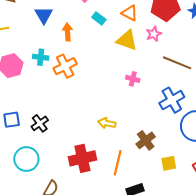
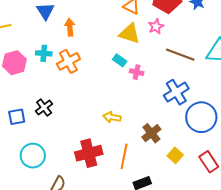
cyan rectangle: (99, 18) -> (120, 60), moved
black cross: (40, 123) -> (44, 108), moved
yellow square: (169, 163) -> (175, 155), turned -35

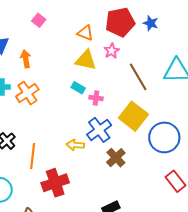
brown line: (180, 55) -> (138, 77), turned 44
blue cross: (176, 92) -> (99, 130), moved
yellow square: (175, 155) -> (133, 116), moved, size x1.8
orange line: (124, 156) -> (33, 156), moved

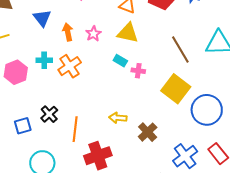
pink star: (112, 51) -> (93, 34), moved
blue cross: (99, 130) -> (185, 156), moved
brown cross: (116, 158) -> (148, 132), moved

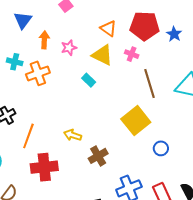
pink cross: (138, 71) -> (132, 54), moved
blue circle: (207, 110) -> (161, 148), size x0.5

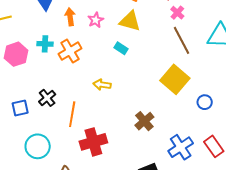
pink cross: (132, 54) -> (177, 13), moved, turned 32
yellow arrow: (73, 135) -> (102, 85), moved

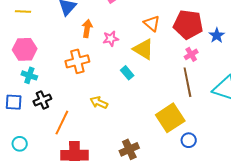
cyan cross: (45, 44) -> (29, 75), moved
blue circle: (205, 102) -> (189, 140), moved
cyan circle: (38, 146) -> (20, 144), size x0.6

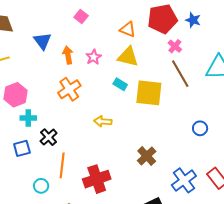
yellow square: (170, 118) -> (149, 93), moved, turned -32
orange line: (62, 123) -> (62, 165), moved

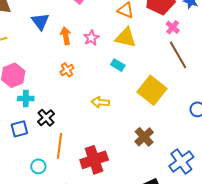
orange cross: (69, 89) -> (67, 70), size x0.6
yellow square: (149, 93) -> (152, 90), moved, turned 32

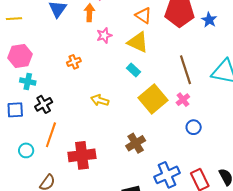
pink cross: (173, 27) -> (183, 100), moved
orange arrow: (66, 36) -> (89, 13), moved
cyan rectangle: (118, 65) -> (133, 70), moved

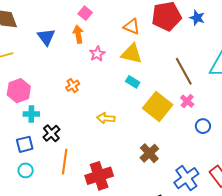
cyan circle: (26, 150) -> (26, 170), moved

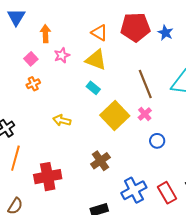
pink square: (85, 13) -> (31, 59), moved
blue triangle: (46, 37) -> (16, 17), moved

